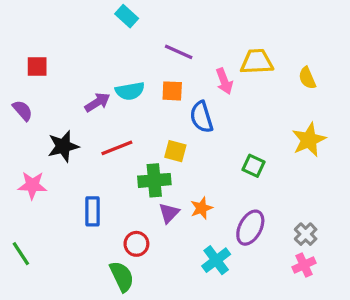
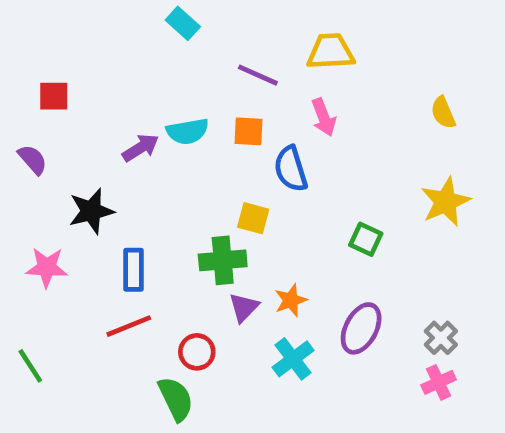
yellow trapezoid: (257, 62) -> (331, 52), moved
red line: (117, 148) -> (129, 326), moved
blue rectangle: (92, 211) -> (134, 270), moved
cyan cross: (216, 260) -> (293, 359), moved

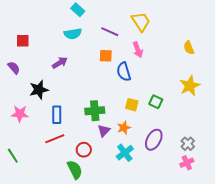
yellow trapezoid: (331, 52) -> (141, 22), turned 60
cyan semicircle: (187, 131) -> (73, 34), moved
yellow square: (253, 218) -> (132, 105), moved

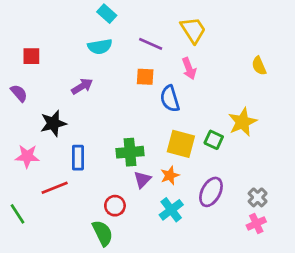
yellow star: (190, 86) -> (243, 122), moved
yellow square: (132, 105) -> (181, 144), size x1.5
red line: (55, 139) -> (55, 188), moved

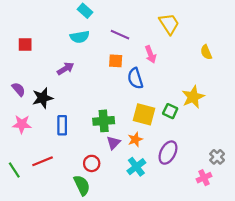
yellow trapezoid: (193, 30) -> (169, 24), moved
purple semicircle: (19, 93) -> (19, 89), moved
red line: (55, 188) -> (43, 161), moved
gray cross: (258, 197) -> (217, 157), moved

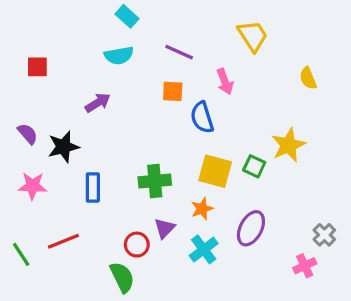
purple triangle: (113, 143) -> (165, 228), moved

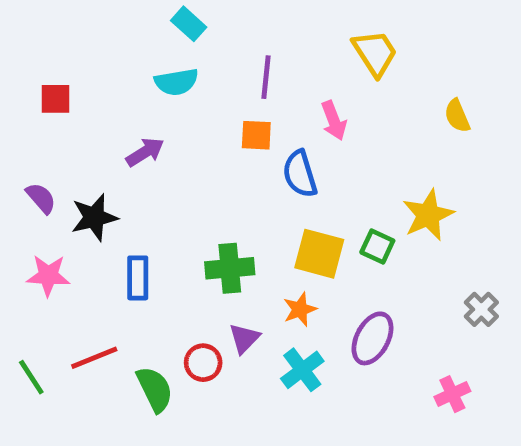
purple line: (179, 52) -> (266, 77), turned 72
gray cross: (324, 235) -> (481, 309), moved
green semicircle: (122, 277) -> (155, 389), moved

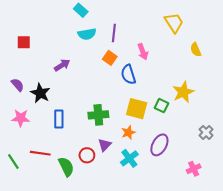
yellow trapezoid: (375, 53) -> (174, 23), moved
cyan semicircle: (176, 82) -> (87, 34), moved
orange square: (256, 135) -> (110, 58), turned 32
black star: (94, 217) -> (40, 93), turned -30
red line: (94, 358) -> (40, 153), turned 30

